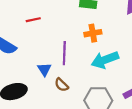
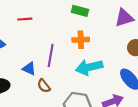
blue triangle: (44, 69) -> (29, 69), turned -40

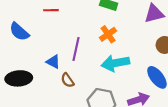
orange cross: (81, 40) -> (108, 34), turned -35

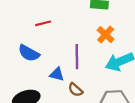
blue semicircle: (19, 32) -> (29, 53), moved

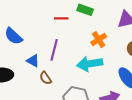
red line: (43, 23) -> (61, 18), moved
orange cross: (106, 35) -> (99, 40), moved

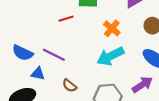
purple line: (54, 50) -> (54, 55), moved, turned -60
blue triangle: (33, 61) -> (38, 74), moved

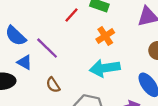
red line: (66, 19) -> (72, 15), turned -48
orange cross: (112, 28) -> (105, 36), moved

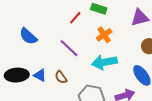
purple line: (47, 48) -> (69, 48), moved
blue triangle: (24, 62) -> (40, 75), moved

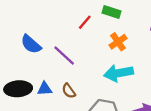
purple line: (69, 48) -> (64, 55), moved
blue triangle: (40, 75) -> (45, 89), turned -32

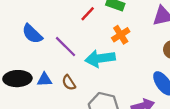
cyan arrow: (119, 73) -> (100, 58), moved

